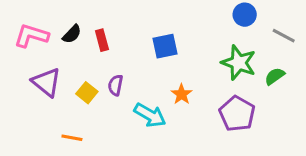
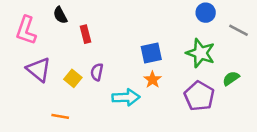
black semicircle: (72, 34) -> (60, 15), moved, turned 108
pink L-shape: (31, 36) -> (26, 30), turned -88
blue square: (165, 46) -> (151, 53), moved
green semicircle: (275, 76) -> (231, 78), moved
cyan arrow: (150, 115) -> (126, 97), turned -32

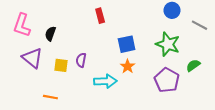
black semicircle: (60, 15) -> (50, 34), moved, turned 48
red rectangle: (86, 34) -> (100, 16), moved
yellow square: (73, 78) -> (61, 65), turned -32

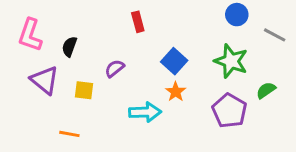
blue square: (127, 44) -> (174, 61), turned -36
purple semicircle: (81, 60) -> (115, 68), moved, turned 40

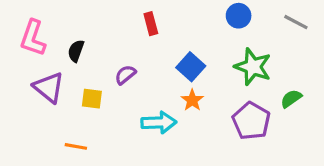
blue circle: (237, 15) -> (239, 16), moved
gray line: (275, 35) -> (296, 22), moved

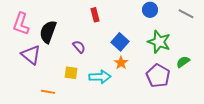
black semicircle: (76, 51) -> (48, 32), size x1.6
purple semicircle: (125, 75) -> (79, 47), turned 88
yellow square: (92, 99) -> (71, 73), moved

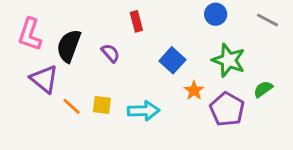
purple semicircle: (79, 47) -> (111, 53), moved
orange star: (121, 63) -> (194, 91), moved
orange line: (48, 92) -> (72, 106), moved, turned 32

